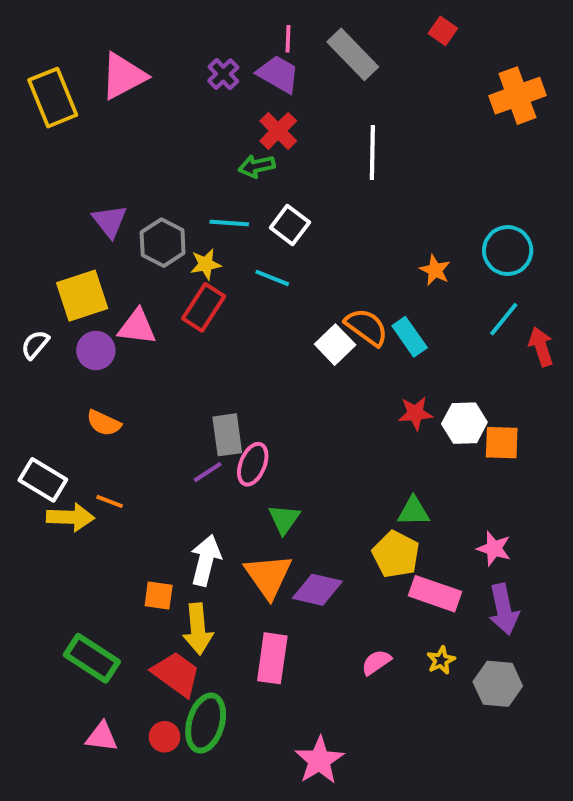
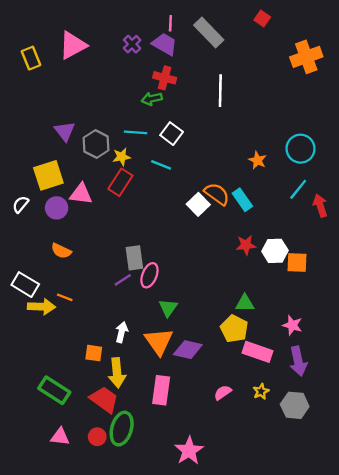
yellow rectangle: (53, 98) -> (31, 58), size x0.7
red cross: (278, 131) -> (165, 78), turned -30
white arrow: (206, 560) -> (122, 332), size x0.7

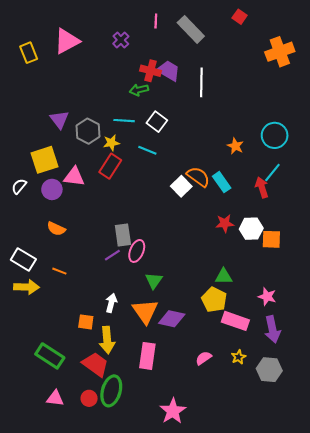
purple trapezoid: (165, 44) -> (169, 71), moved
red arrow: (320, 206) -> (262, 187), moved
yellow arrow: (41, 307) -> (26, 287), moved

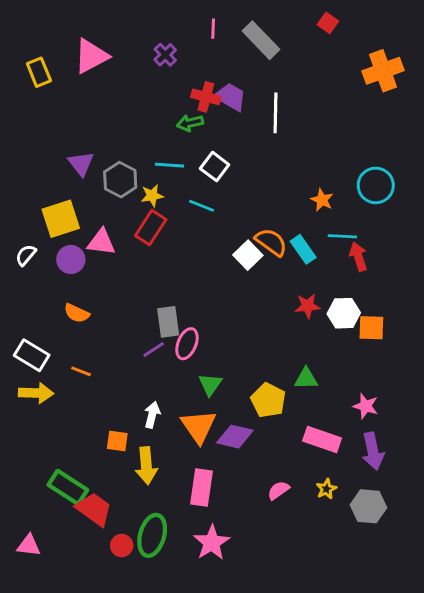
cyan line: (272, 173) -> (342, 236), moved, turned 54
yellow pentagon: (214, 300) -> (268, 400), moved
red trapezoid: (95, 364) -> (94, 509), moved
pink triangle: (55, 398) -> (29, 546), moved
pink star: (173, 411) -> (212, 543), moved

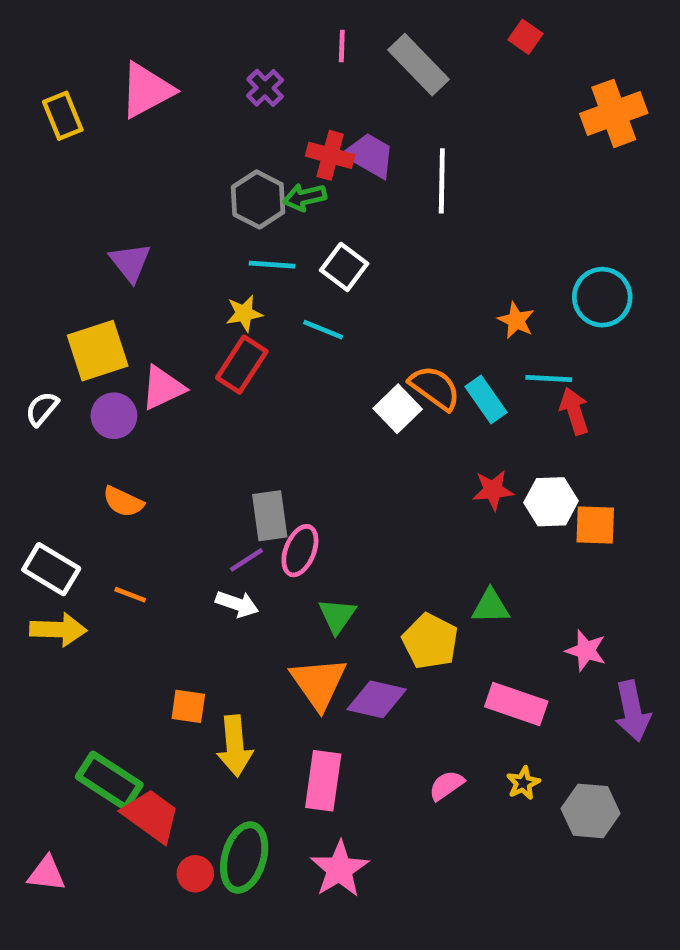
gray hexagon: (120, 180) -> (258, 199), moved
pink triangle: (101, 242) -> (163, 388), turned -32
white arrow: (152, 415) -> (237, 604), moved, turned 95
purple arrow: (373, 451) -> (632, 711), moved

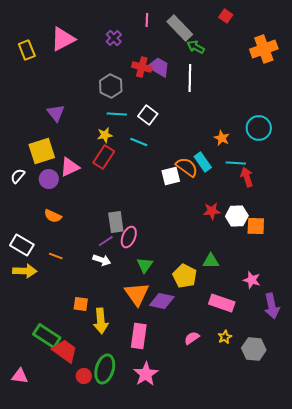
green arrow: (305, 197) -> (196, 47), moved, turned 42
cyan rectangle: (486, 399) -> (203, 162), moved
white square: (398, 409) -> (171, 176), turned 30

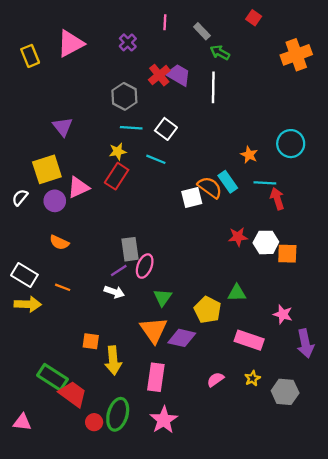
gray rectangle: (180, 28) -> (202, 31), size x0.6
red cross: (142, 67) -> (159, 75), turned 36

